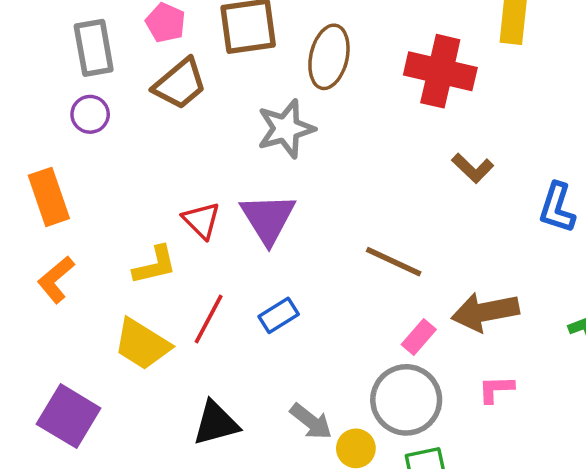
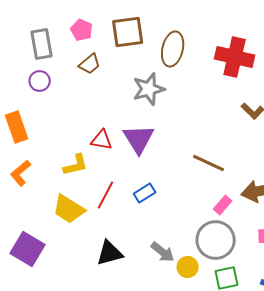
brown trapezoid: (180, 84) -> (90, 64), size x0.7
red triangle: (201, 220) -> (102, 140), turned -35

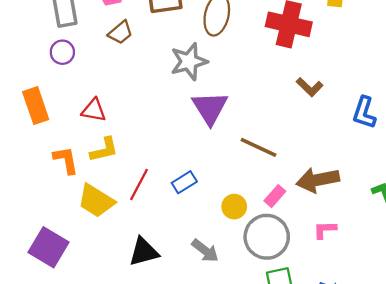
purple triangle: (139, 139) -> (210, 108), moved
red triangle: (102, 140) -> (94, 110), moved
orange L-shape: (21, 173) -> (66, 160), moved, turned 120
yellow circle: (188, 267) -> (234, 207), moved

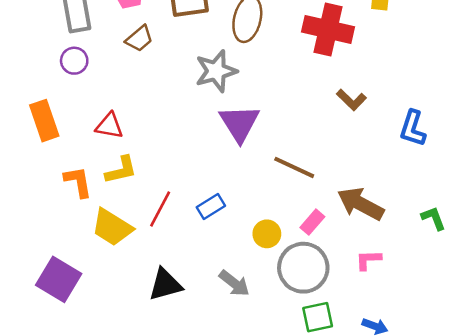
brown arrow: (318, 180) -> (361, 204), turned 39

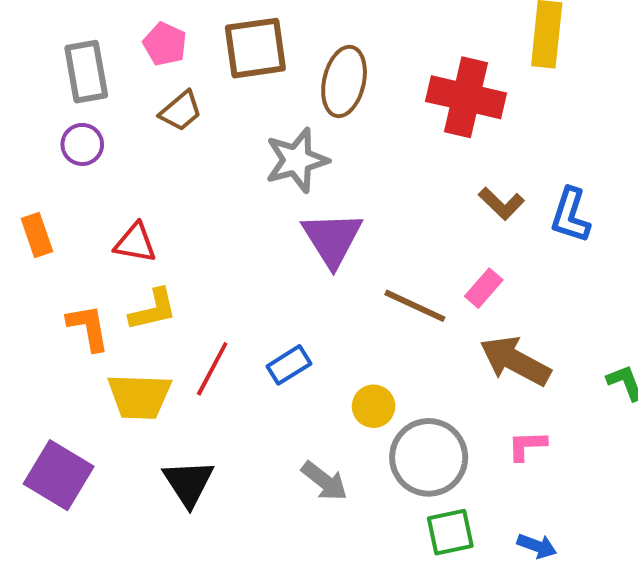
orange rectangle: (44, 121) -> (37, 235), size x0.7
blue L-shape: (413, 128) -> (570, 215), moved
pink rectangle: (312, 222) -> (484, 288), moved
yellow trapezoid: (112, 227) -> (139, 396), turned -30
black triangle: (165, 285) -> (189, 483), moved, turned -48

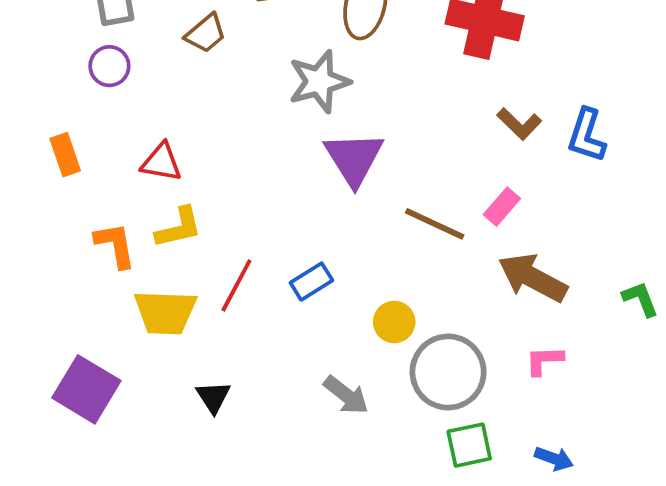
black triangle: (189, 483) -> (213, 397), size x0.7

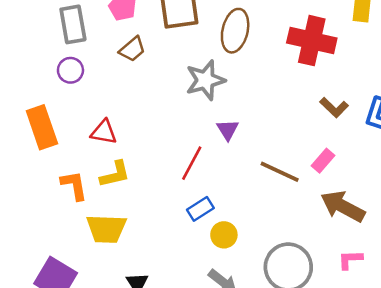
orange rectangle: (65, 155) -> (42, 127), size x1.6
purple triangle: (354, 158) -> (228, 130), size x0.6
red line: (236, 285) -> (192, 163), moved
yellow circle: (394, 322) -> (224, 235), moved

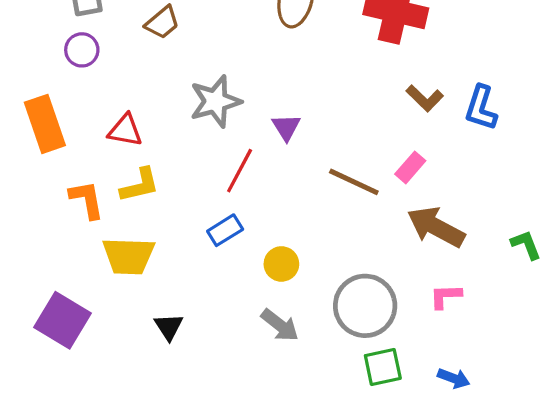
gray star: (205, 80) -> (215, 101), moved
blue rectangle: (200, 209) -> (225, 230), moved

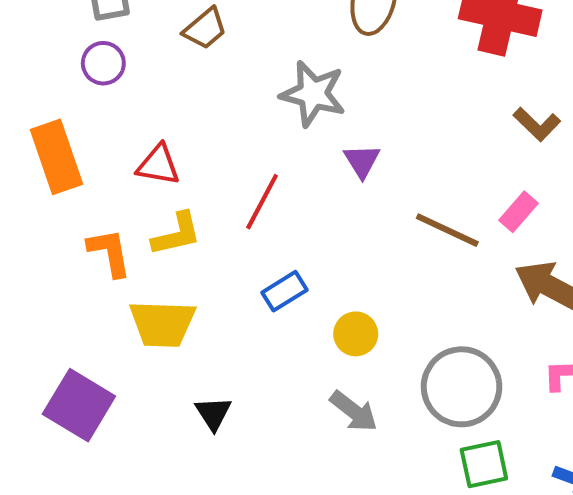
gray star: (215, 101) -> (313, 94), moved, turned 30
red line: (240, 171) -> (262, 202), moved

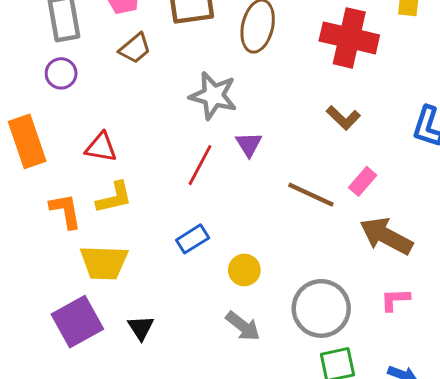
brown L-shape: (537, 124) -> (343, 118), moved
red line: (262, 202) -> (200, 165), moved
purple square: (79, 405) -> (77, 322), moved, turned 30

